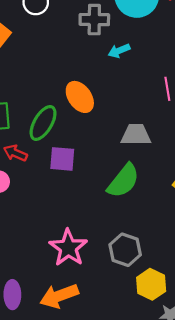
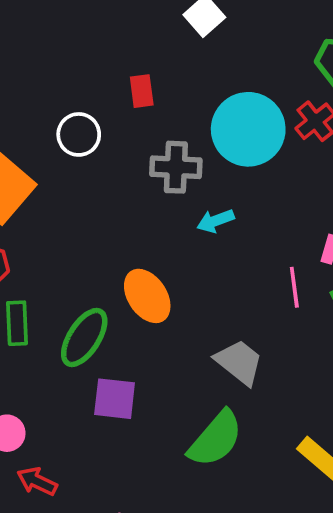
gray trapezoid: (136, 135) -> (239, 362), turned 36
red arrow: (15, 153) -> (37, 481), moved

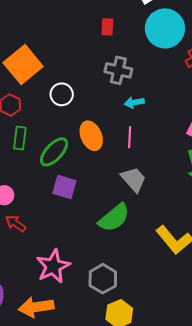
cyan circle: (248, 129) -> (165, 28), moved
white circle: (79, 134) -> (62, 94), moved
pink line: (294, 287) -> (130, 137), moved

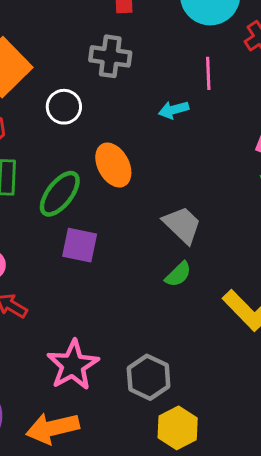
gray cross: (118, 70) -> (110, 56), moved
pink line: (130, 137) -> (208, 73), moved
green semicircle: (114, 218) -> (178, 274), moved, size x0.6

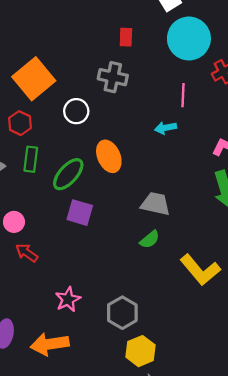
cyan arrow: (174, 110) -> (166, 128), moved
gray trapezoid: (182, 225) -> (155, 204), turned -36
pink star: (73, 365) -> (68, 299), size x0.7

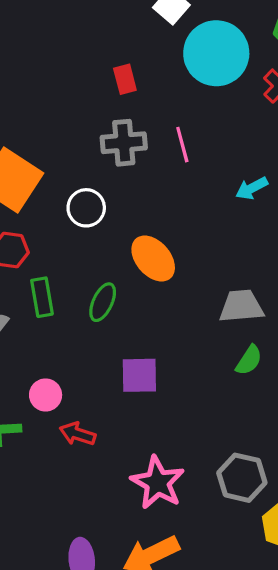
pink line: (183, 95) -> (182, 145), moved
cyan arrow: (166, 128) -> (252, 188), moved
green ellipse: (68, 174) -> (103, 302), size x0.7
purple square: (80, 213) -> (139, 375), moved
pink star: (68, 299) -> (158, 483), size x1.4

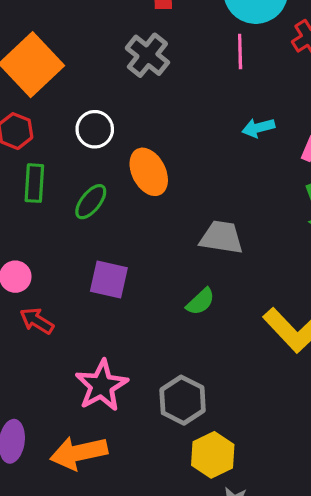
gray cross: (124, 143) -> (147, 55), turned 30
pink line: (182, 145) -> (240, 52), moved
white circle: (86, 208) -> (95, 129), moved
green semicircle: (249, 360) -> (200, 302), moved

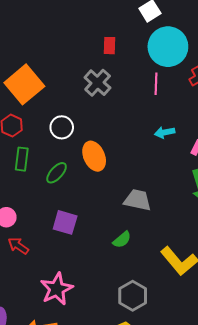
gray hexagon: (183, 400) -> (133, 296), moved

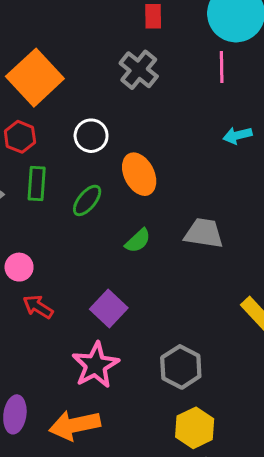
purple square: (65, 222) -> (109, 309), moved, turned 30
green semicircle: (122, 240) -> (138, 241), moved
gray hexagon: (133, 296) -> (181, 367), moved

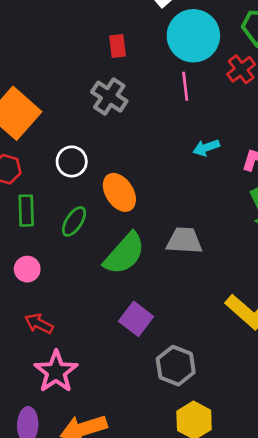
green semicircle: (138, 241) -> (124, 254), size x1.8
pink circle: (19, 267) -> (27, 269), moved
purple square: (109, 309) -> (136, 319), moved
pink star: (96, 365) -> (56, 372), moved

